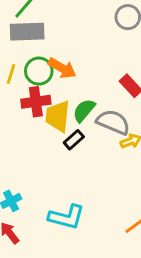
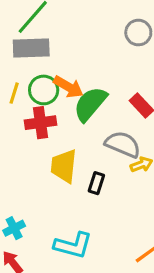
green semicircle: (84, 110) -> (90, 104), moved, size x1.4
yellow trapezoid: (58, 116) -> (64, 166), moved
black rectangle: (74, 140) -> (96, 183), moved, turned -30

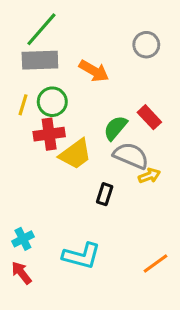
orange arrow: (68, 87) -> (94, 71), moved
green semicircle: (90, 104) -> (115, 128), moved, size x0.7
yellow trapezoid: (64, 166) -> (75, 154), moved, turned -132

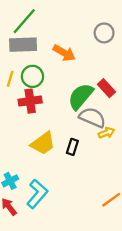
green semicircle: (115, 128) -> (81, 96), size x1.4
yellow trapezoid: (75, 154) -> (43, 143), moved
cyan L-shape: (82, 256) -> (37, 194), moved, turned -64

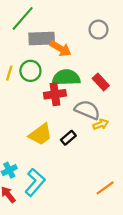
gray rectangle: (23, 45) -> (42, 38), moved
green semicircle: (81, 96) -> (66, 78), moved, turned 48
red cross: (30, 101) -> (55, 94), moved
black rectangle: (72, 147) -> (68, 138), turned 32

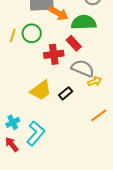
green semicircle: (66, 78) -> (84, 22), moved
red rectangle: (101, 82) -> (74, 43), moved
orange line: (105, 188) -> (99, 115), moved

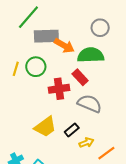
yellow arrow: (95, 81) -> (86, 143), moved

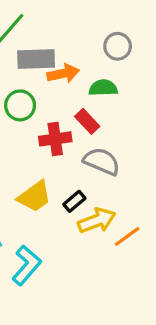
orange arrow: (64, 46) -> (63, 73), turned -42
green semicircle: (91, 55) -> (103, 88), size x0.7
yellow arrow: (86, 143) -> (97, 221), size x1.6

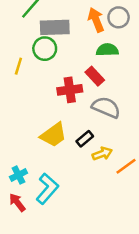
orange arrow: (63, 73) -> (96, 20), moved, turned -100
green circle: (20, 105) -> (45, 49), moved
yellow arrow: (97, 221) -> (102, 154), size x0.7

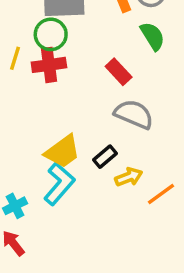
green semicircle: (107, 50) -> (153, 36), moved, turned 60
red cross: (70, 90) -> (49, 65), moved
cyan L-shape: (47, 189) -> (59, 184), moved

